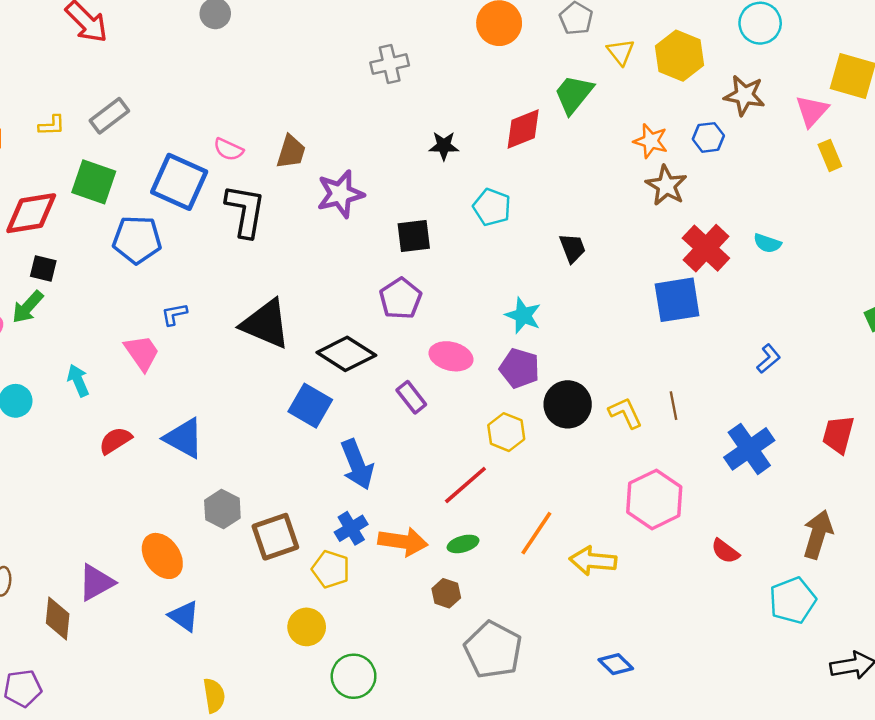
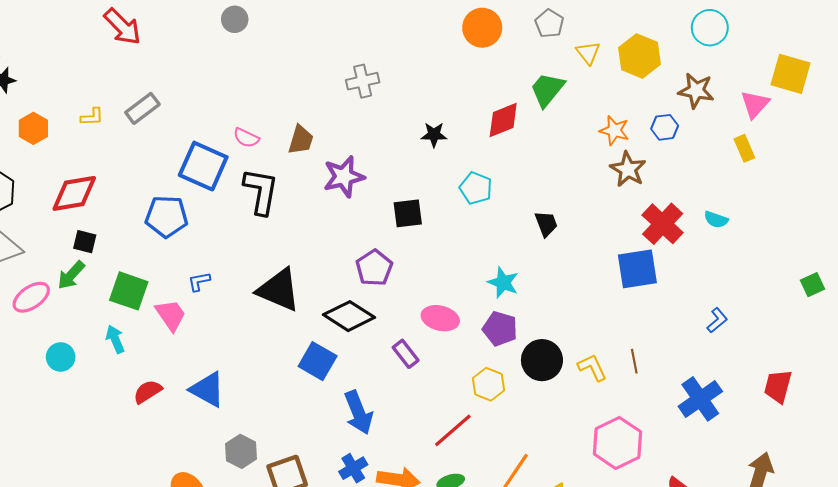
gray cross: (390, 64) -> (363, 81), moved
yellow rectangle: (830, 155) -> (744, 148), moved
green square: (94, 182) -> (129, 291), moved
purple pentagon: (400, 299) -> (374, 268), moved

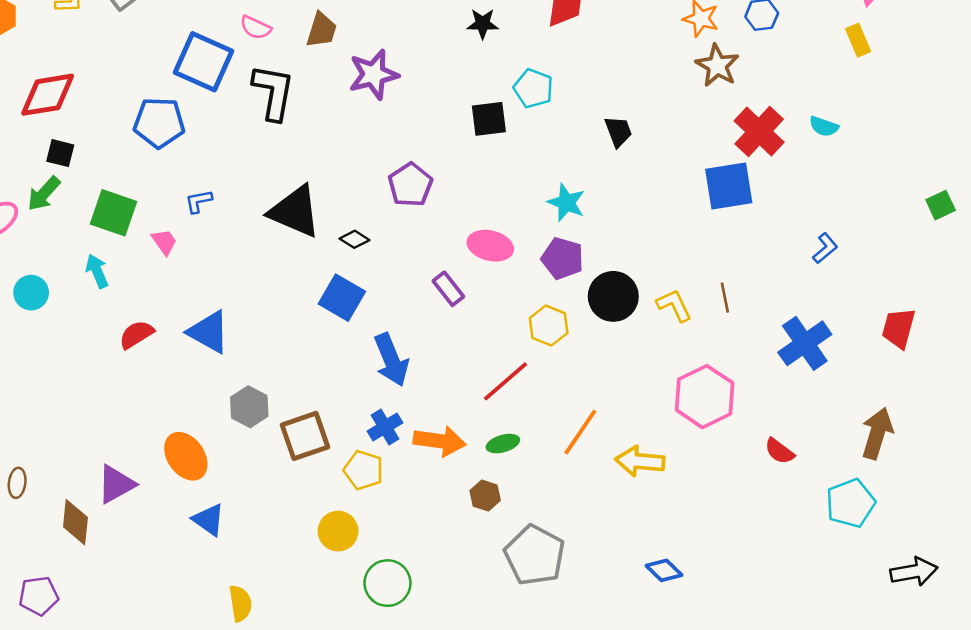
black square: (408, 213) -> (489, 119), moved
pink trapezoid: (171, 315) -> (164, 242), size x0.7
black diamond: (349, 316) -> (355, 239), moved, size x0.5

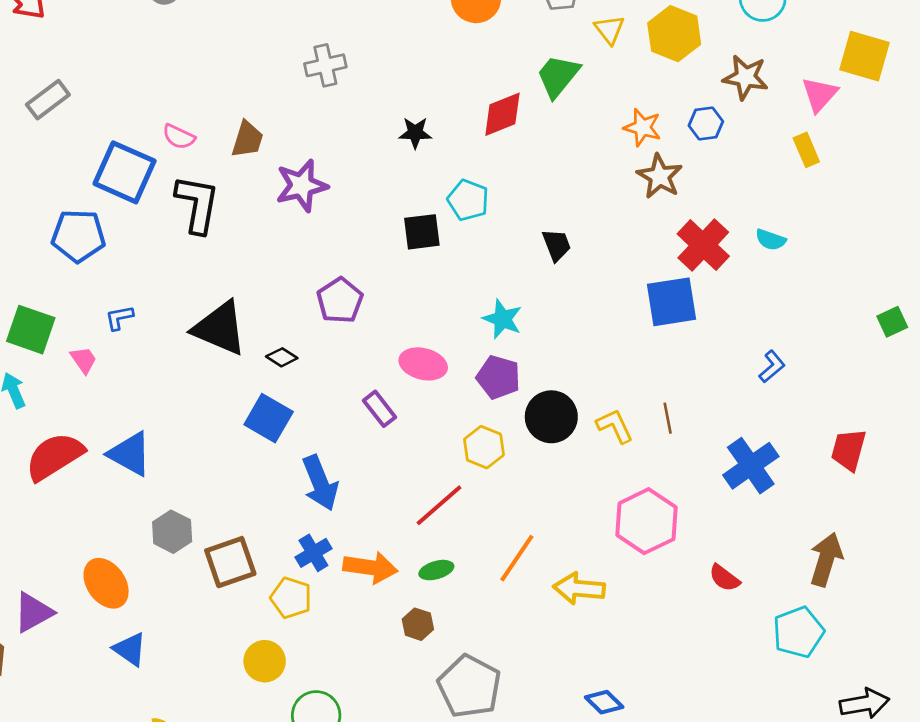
red semicircle: (136, 334) -> (55, 456), size x1.6

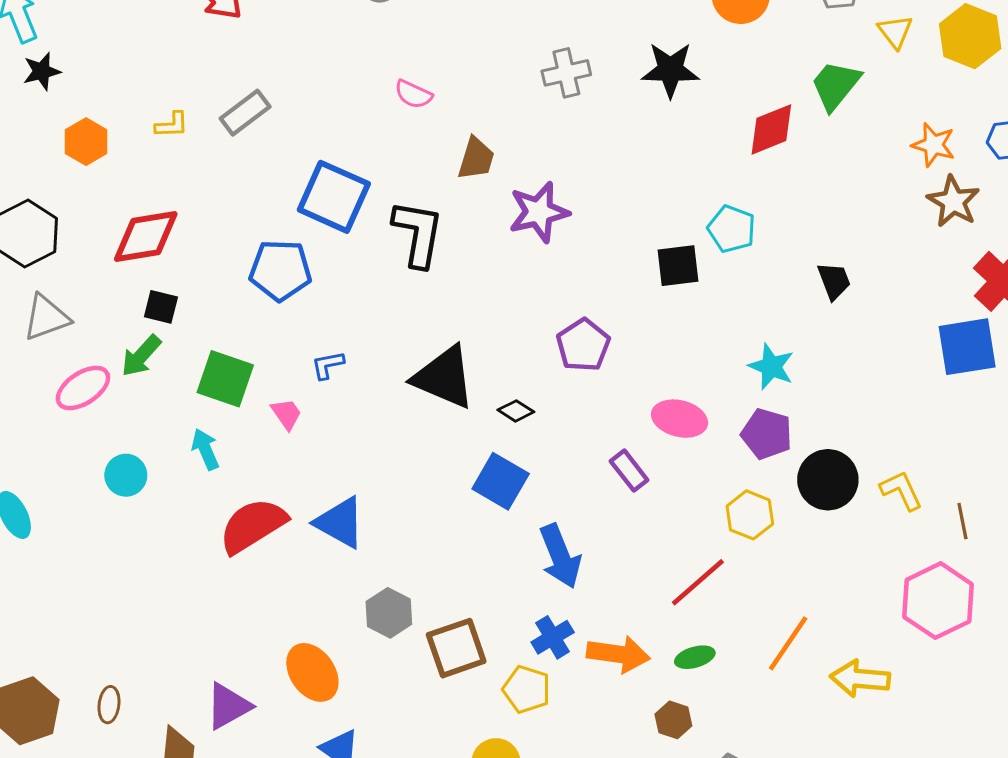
black star: (415, 133) -> (670, 70), moved, size x1.5
pink semicircle: (179, 137) -> (413, 94), moved
brown line: (668, 418) -> (962, 521), moved

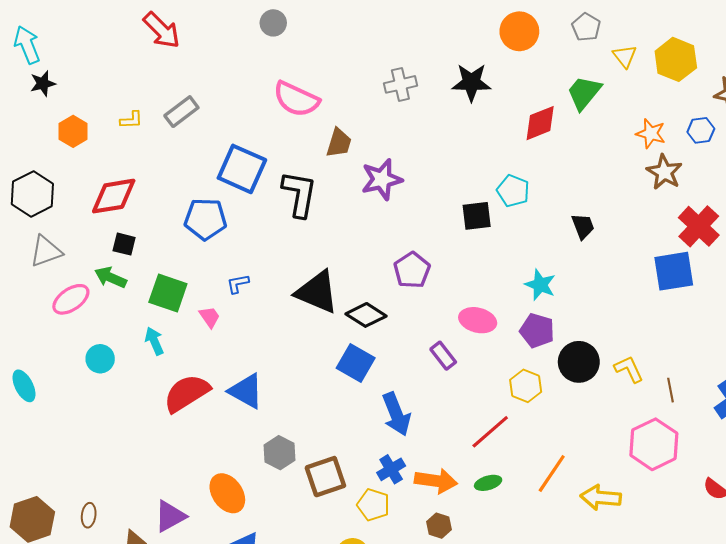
pink semicircle: (413, 94) -> (296, 99), size x1.8
green arrow: (141, 356) -> (111, 277), turned 72
black diamond: (516, 411) -> (366, 315), size x1.6
brown hexagon: (673, 720) -> (439, 526), moved

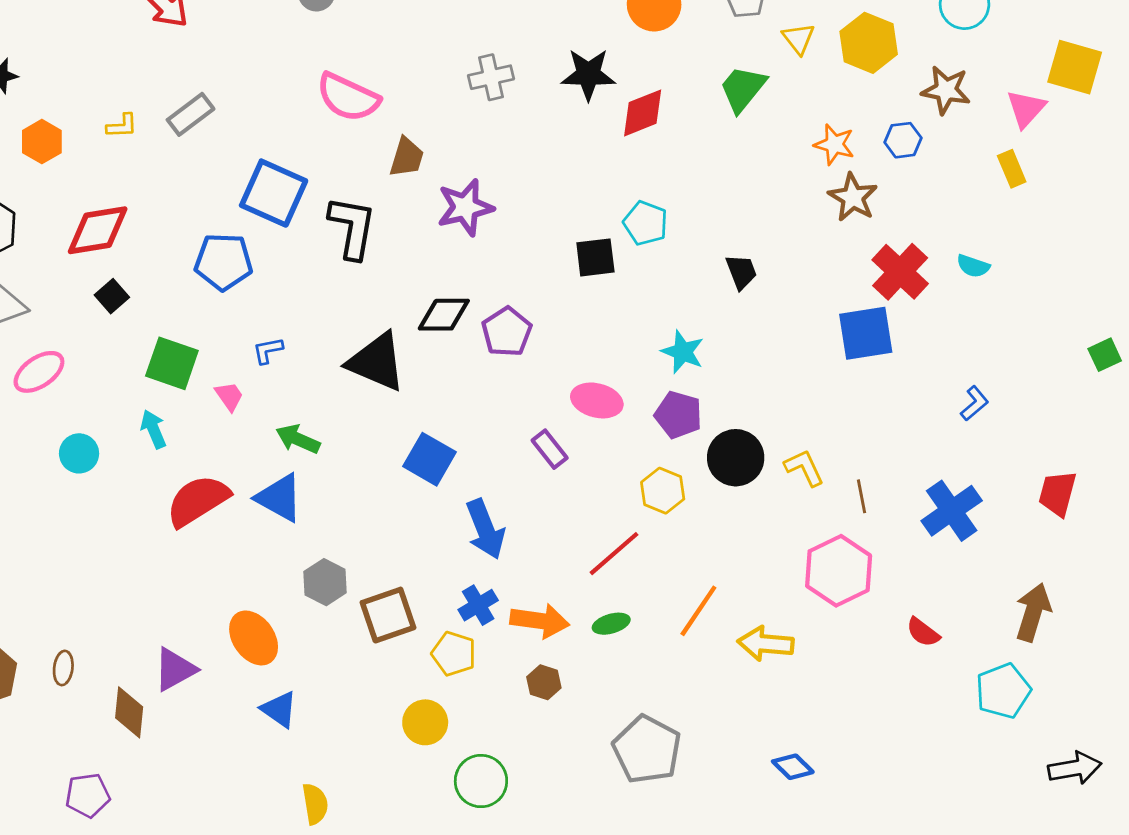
red diamond: (540, 123) -> (643, 113), moved
black square: (124, 244) -> (112, 296), turned 35
green arrow: (111, 277) -> (298, 439), moved
black diamond: (366, 315) -> (444, 315), moved, turned -33

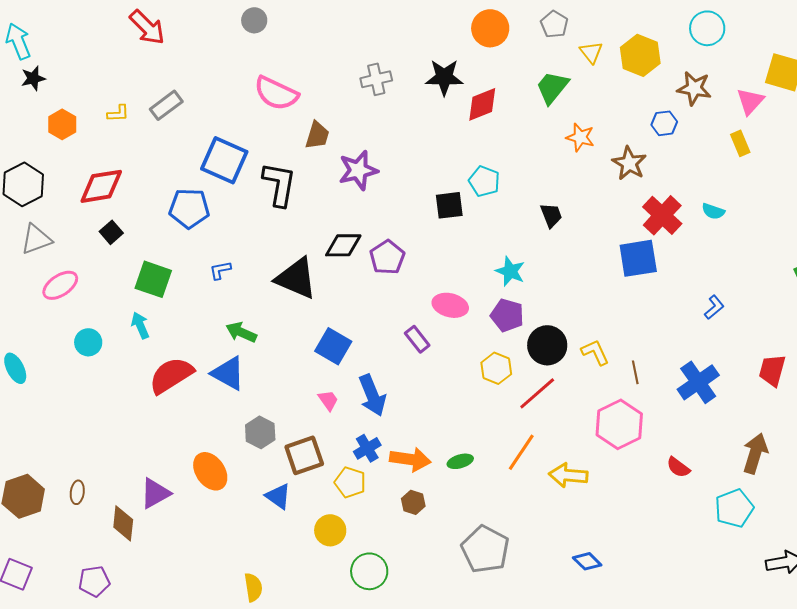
orange star: (834, 144) -> (580, 137), moved
pink trapezoid: (229, 396) -> (328, 400), moved
red line: (614, 554) -> (537, 393), moved
blue triangle: (279, 709) -> (278, 496), moved

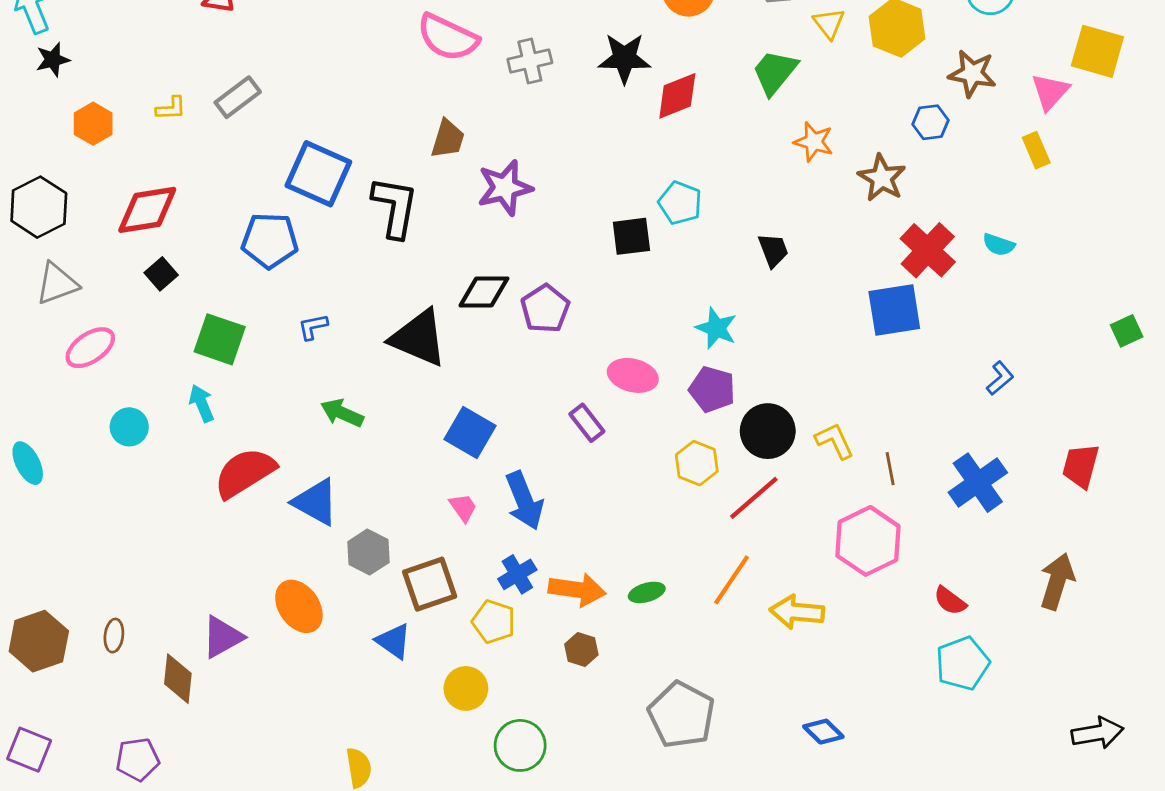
pink semicircle: (276, 93) -> (448, 37), moved
blue triangle: (228, 373) -> (316, 502), moved
cyan pentagon: (734, 508) -> (962, 663), moved

